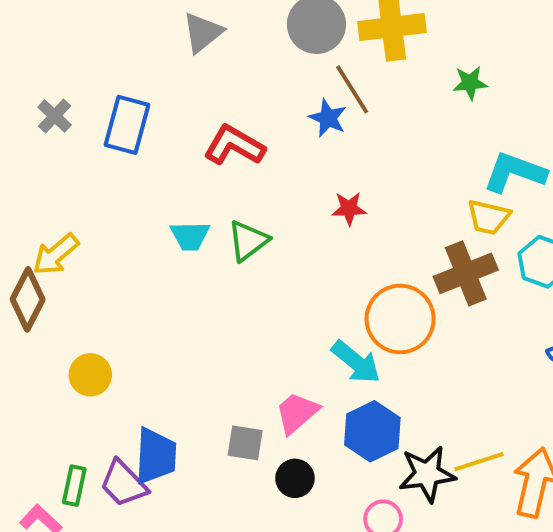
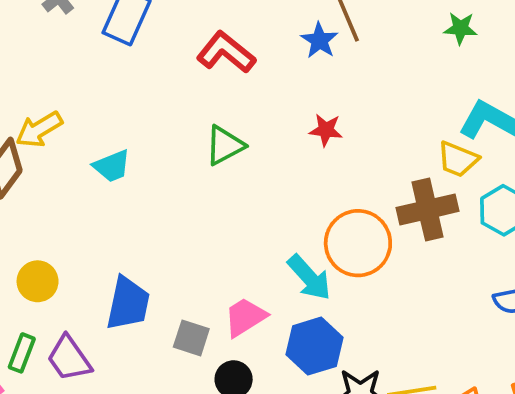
cyan trapezoid: (190, 236) -> (112, 166), moved, turned -30
yellow circle: (90, 375) -> (38, 281), moved
blue trapezoid: (156, 456) -> (128, 303), moved

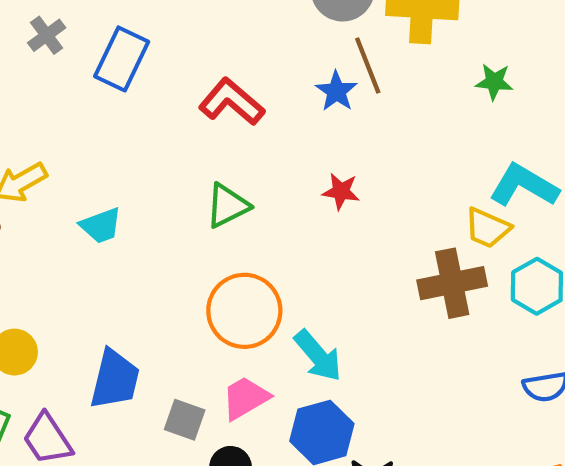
orange circle: (358, 243) -> (244, 311), moved

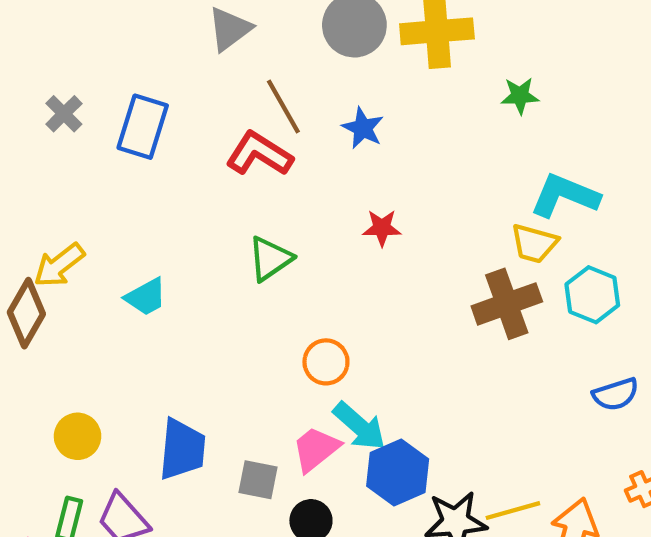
brown line: (368, 66) -> (283, 107), moved
orange circle: (244, 311) -> (326, 362), moved, size x0.6
cyan arrow: (318, 356) -> (359, 426), moved

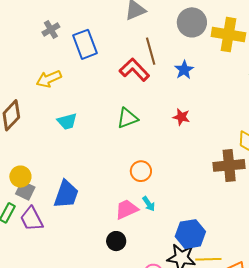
blue rectangle: (143, 127) -> (85, 44), turned -52
yellow arrow: (59, 265) -> (49, 79), moved
cyan arrow: (359, 426) -> (149, 204), size x0.6
blue hexagon: (398, 473) -> (190, 234), moved
gray square: (258, 480) -> (25, 190), moved

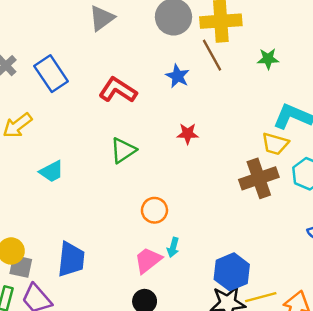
brown line: (151, 51) -> (212, 55), moved
cyan arrow: (149, 204) -> (173, 247), turned 63

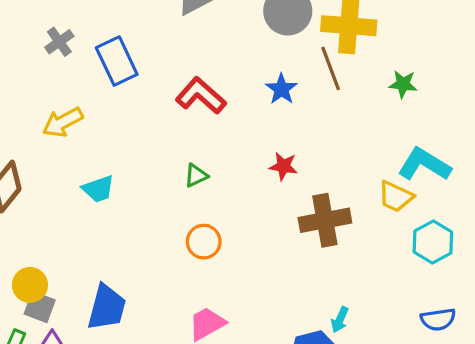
green triangle: (123, 150) -> (196, 175), size x0.7
brown cross: (259, 178) -> (325, 220), moved
orange circle: (154, 210) -> (204, 242), moved
cyan arrow: (173, 247) -> (340, 320), moved

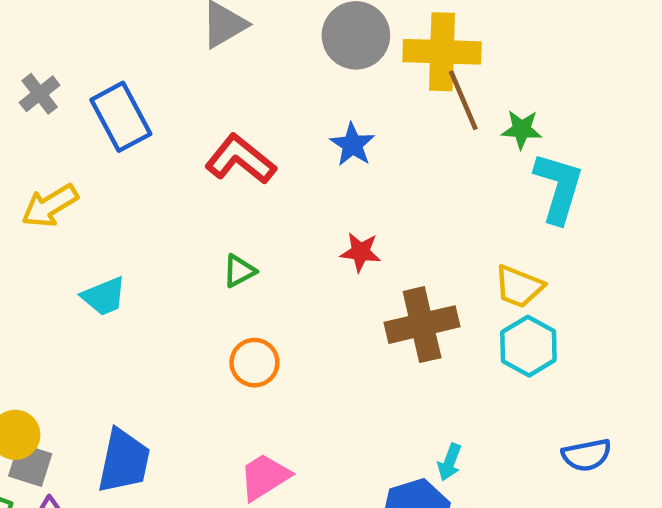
brown line: (331, 68) -> (463, 100), moved
cyan L-shape: (424, 164) -> (558, 188), moved, turned 78
cyan hexagon: (433, 242) -> (528, 346), moved

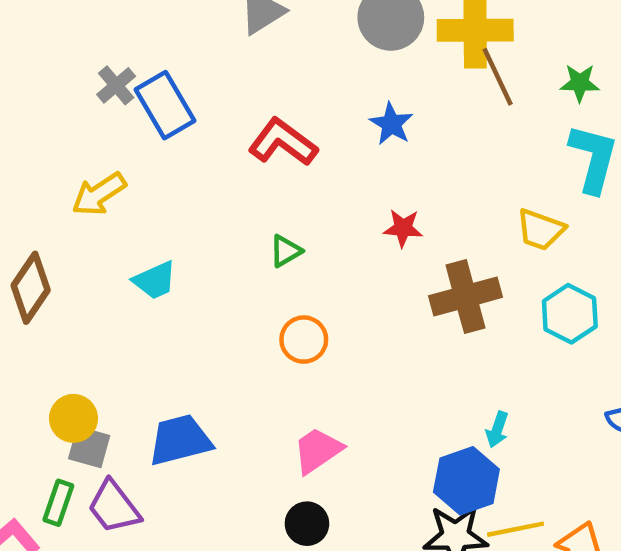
gray cross: (40, 94) -> (116, 85), moved
green star: (522, 129) -> (580, 83), moved
yellow trapezoid: (519, 287) -> (541, 230), moved
blue trapezoid: (124, 461) -> (180, 440), turned -114

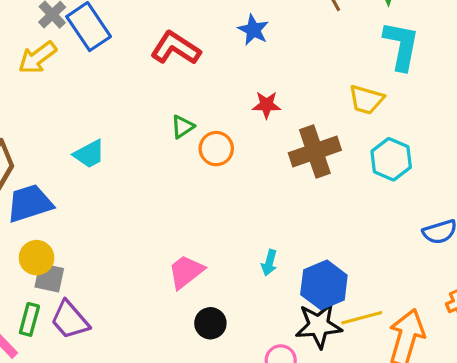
yellow arrow: (99, 194) -> (37, 58), moved
orange circle: (304, 340) -> (216, 149), moved
cyan arrow: (497, 429) -> (269, 263), moved
blue trapezoid: (180, 440) -> (30, 203), moved
pink trapezoid: (318, 450) -> (186, 272), moved

